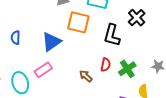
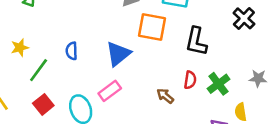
black cross: (137, 18) -> (244, 18), moved

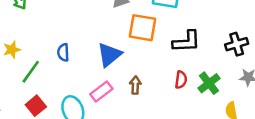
black cross: (244, 18) -> (237, 44), moved, turned 30
black L-shape: (196, 41) -> (187, 41), turned -104
brown arrow: (165, 96) -> (135, 85), moved, turned 54

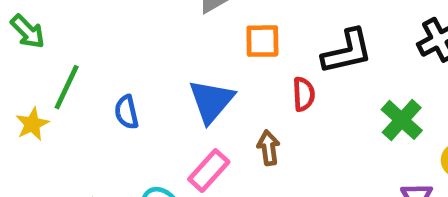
orange square: (142, 28) -> (262, 41), size x0.7
green line: (31, 72) -> (67, 87), moved
red semicircle: (181, 80) -> (304, 94), moved

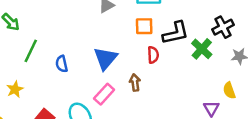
orange square: (262, 41) -> (144, 26), moved
green cross: (402, 120) -> (202, 49), moved
yellow star: (32, 124) -> (15, 89), moved

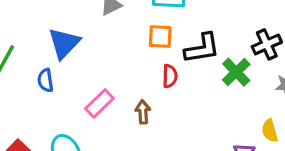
blue triangle: (105, 58) -> (64, 43), moved
pink rectangle: (104, 94) -> (99, 103), moved

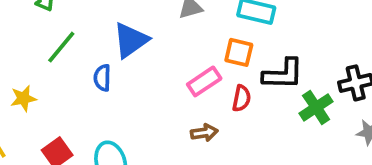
pink rectangle: (99, 103) -> (204, 81), moved
brown arrow: (143, 112) -> (204, 133), turned 75

